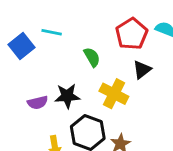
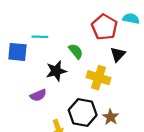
blue square: (21, 46) -> (17, 52), turned -36
black star: (67, 96) -> (56, 71), moved

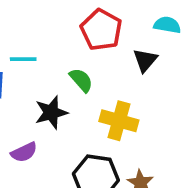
red pentagon: (104, 27) -> (101, 30), moved
black triangle: (118, 54) -> (145, 60), moved

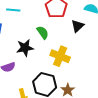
cyan line: (23, 59) -> (13, 10), moved

